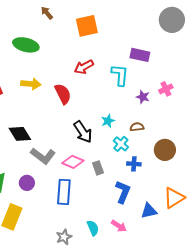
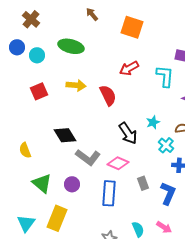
orange square: (87, 26) -> (132, 27), turned 30
gray rectangle: (98, 168) -> (143, 183), moved

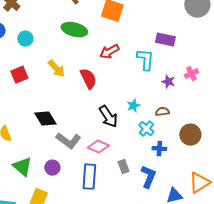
green ellipse: (71, 46) -> (74, 30), moved
cyan circle: (37, 55) -> (25, 39), moved
yellow arrow: (76, 85) -> (56, 69), turned 42

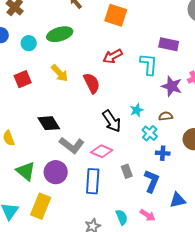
green ellipse: (74, 30) -> (60, 34), moved, turned -30
purple star: (168, 82) -> (172, 86), size x1.5
purple circle: (52, 168) -> (56, 172), size x1.5

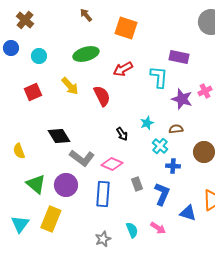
green ellipse: (60, 34) -> (86, 54), moved
black arrow: (112, 121) -> (122, 134), size x0.6
blue triangle: (178, 200) -> (188, 213), turned 30

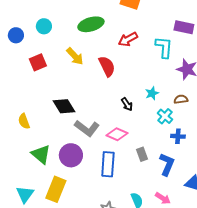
blue circle: (11, 48) -> (16, 35), moved

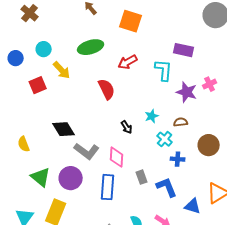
yellow arrow: (75, 56) -> (62, 70), moved
pink diamond: (117, 134) -> (117, 157), turned 70
blue L-shape: (167, 164) -> (167, 187), turned -45

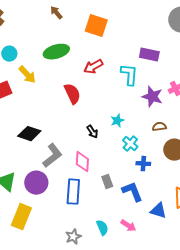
brown semicircle: (181, 122) -> (159, 127), moved
black diamond: (64, 129) -> (29, 134), turned -40
gray L-shape: (87, 151) -> (52, 156), turned -75

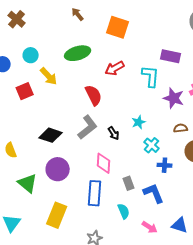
gray L-shape: (52, 156) -> (88, 127), moved
purple circle: (36, 183) -> (58, 169), moved
blue triangle: (158, 211) -> (180, 225), moved
yellow rectangle: (21, 217) -> (57, 215), moved
cyan semicircle: (102, 228) -> (124, 211), moved

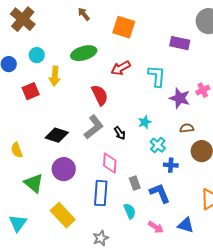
brown cross: (17, 19) -> (23, 19), size x1.4
purple rectangle: (171, 56) -> (180, 43), moved
yellow arrow: (49, 76) -> (55, 76), turned 48
yellow rectangle: (57, 215) -> (63, 215), turned -65

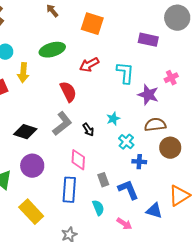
pink cross: (203, 90) -> (171, 78), moved
brown semicircle: (187, 128) -> (155, 125), size x1.5
blue triangle: (186, 225) -> (154, 211), moved

